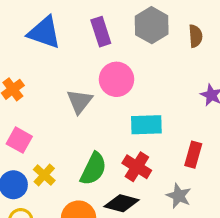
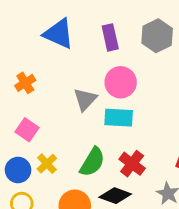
cyan rectangle: (146, 125) -> (119, 118), moved

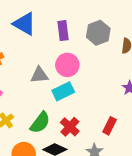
gray triangle: (85, 99) -> (39, 75), turned 36
cyan rectangle: (119, 118) -> (63, 91), turned -35

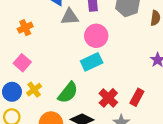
gray triangle: (39, 75) -> (70, 17), moved
red cross: (70, 127) -> (108, 98), moved

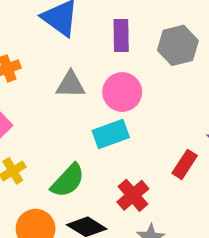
gray triangle: (70, 17) -> (71, 85), moved
red rectangle: (137, 97) -> (185, 164), moved

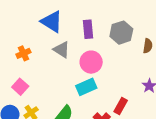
gray triangle: (71, 85) -> (61, 50), moved, turned 36
red rectangle: (185, 164) -> (121, 106), moved

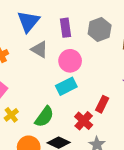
blue triangle: (52, 22) -> (28, 21), turned 40

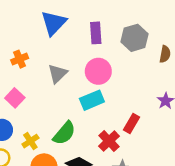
gray triangle: (39, 49) -> (58, 74), moved, turned 42
yellow cross: (11, 115) -> (30, 141), moved

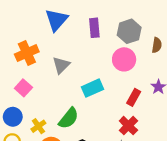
orange cross: (20, 59) -> (27, 53), size x1.5
pink circle: (98, 71) -> (124, 59), moved
red rectangle: (132, 123) -> (134, 97), moved
red cross: (109, 141) -> (128, 126), moved

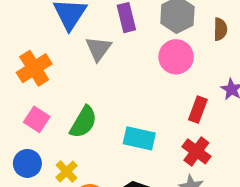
gray triangle: (61, 65) -> (98, 49), moved
cyan rectangle: (93, 88) -> (139, 138), moved, turned 45
green semicircle: (69, 118) -> (83, 122), moved

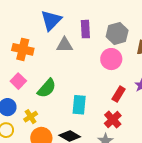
gray triangle: (98, 49) -> (65, 45), turned 42
orange cross: (34, 68) -> (23, 49), turned 35
cyan rectangle: (139, 138) -> (79, 105), turned 72

